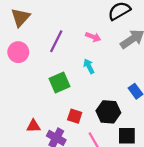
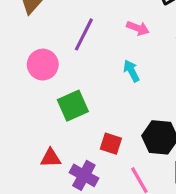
pink circle: (18, 52) -> (43, 65), moved
green square: (60, 83) -> (73, 106), moved

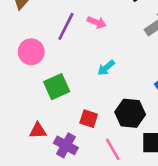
pink arrow: (138, 28) -> (97, 22), moved
cyan arrow: (131, 71) -> (106, 68), moved, turned -102

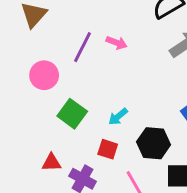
cyan arrow: (106, 68) -> (118, 117), moved
green square: (57, 87) -> (72, 114), turned -30

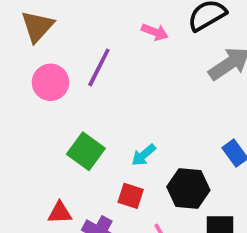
pink arrow: (117, 43) -> (155, 32), moved
pink circle: (44, 75) -> (50, 82), moved

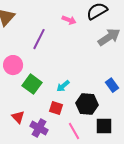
pink circle: (50, 82) -> (13, 65), moved
red triangle: (60, 213) -> (18, 117), turned 48

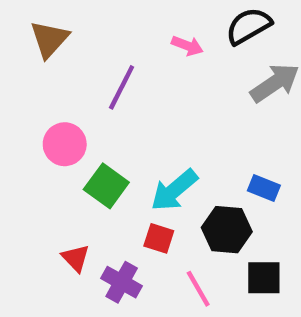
blue rectangle: (112, 85) -> (264, 188), moved, turned -32
cyan arrow: (63, 86) -> (174, 190), size x1.6

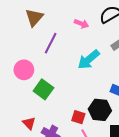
brown triangle: (49, 39) -> (34, 17), moved
cyan arrow: (174, 190) -> (89, 60), moved
red square: (159, 238) -> (78, 117), moved

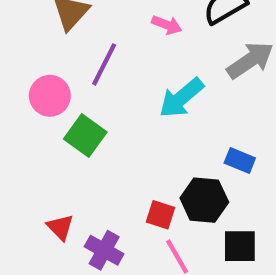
pink circle: (24, 70) -> (50, 96), moved
green square: (43, 89) -> (85, 135), moved

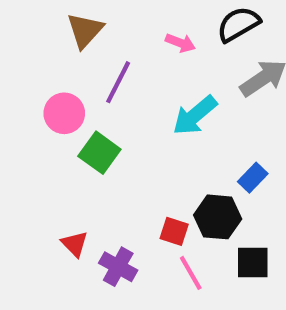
blue rectangle: (240, 160) -> (253, 178), turned -68

